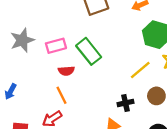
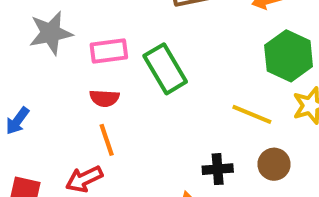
yellow line: (140, 70) -> (252, 114), turned 55
red semicircle: (66, 71) -> (104, 98), moved

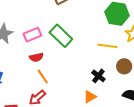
black cross: (218, 169) -> (98, 76), turned -32

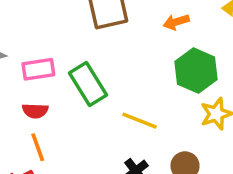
yellow line: (107, 46) -> (140, 121), moved

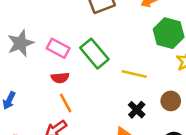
pink rectangle: (38, 69) -> (58, 48), turned 45

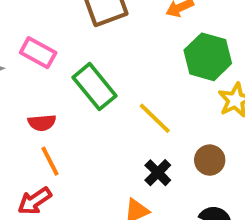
pink rectangle: (58, 48) -> (38, 53), moved
yellow line: (134, 74) -> (155, 118), turned 30

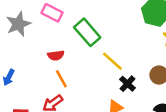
yellow line: (155, 118) -> (112, 61), moved

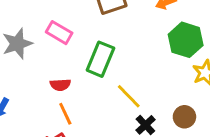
green rectangle: (87, 32) -> (100, 59), turned 60

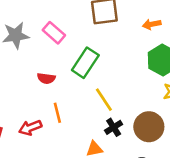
orange line: (65, 114) -> (57, 113), moved
brown circle: (184, 117) -> (149, 127), size x1.5

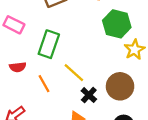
orange line: (57, 113) -> (44, 84), moved

